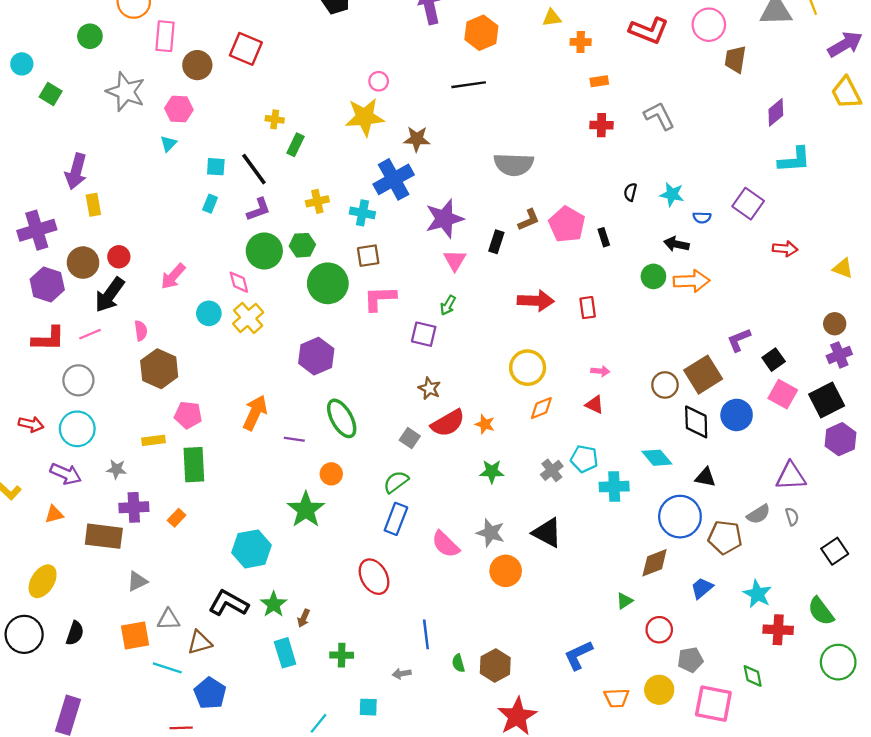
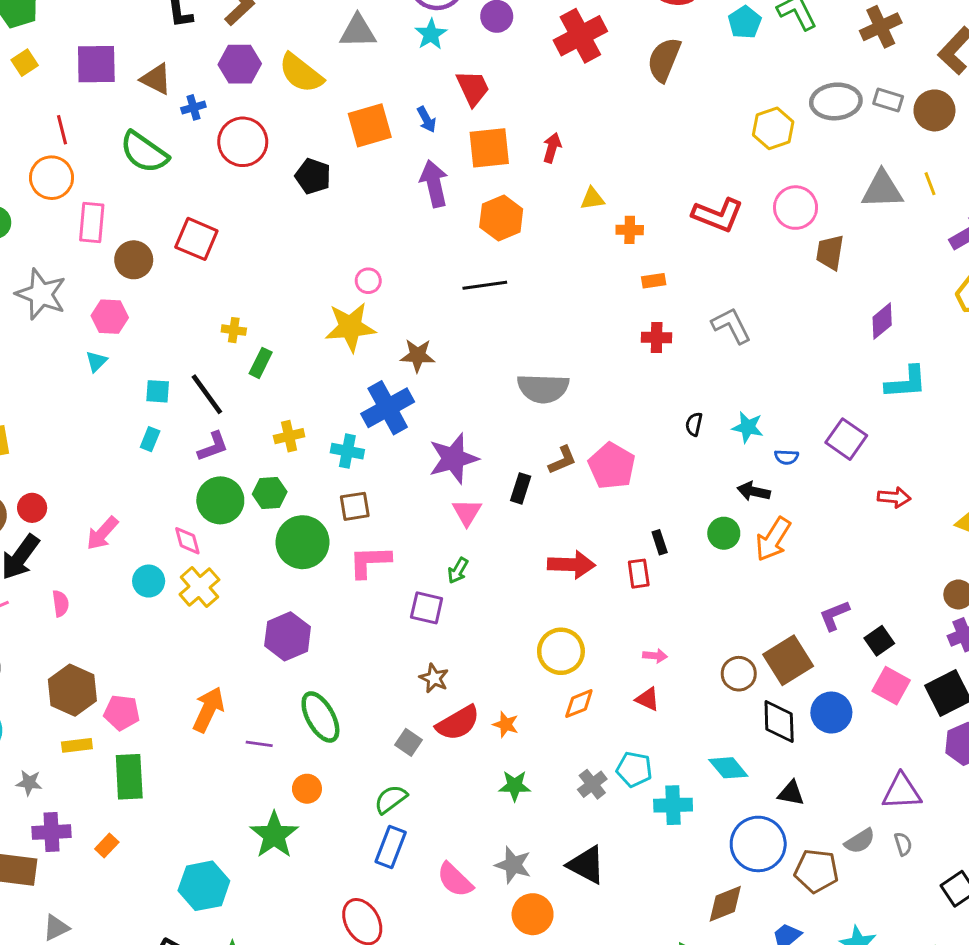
black rectangle: (604, 237) -> (660, 542), moved
orange arrow: (692, 281) -> (773, 539), turned 124
brown hexagon: (159, 369) -> (72, 690), moved

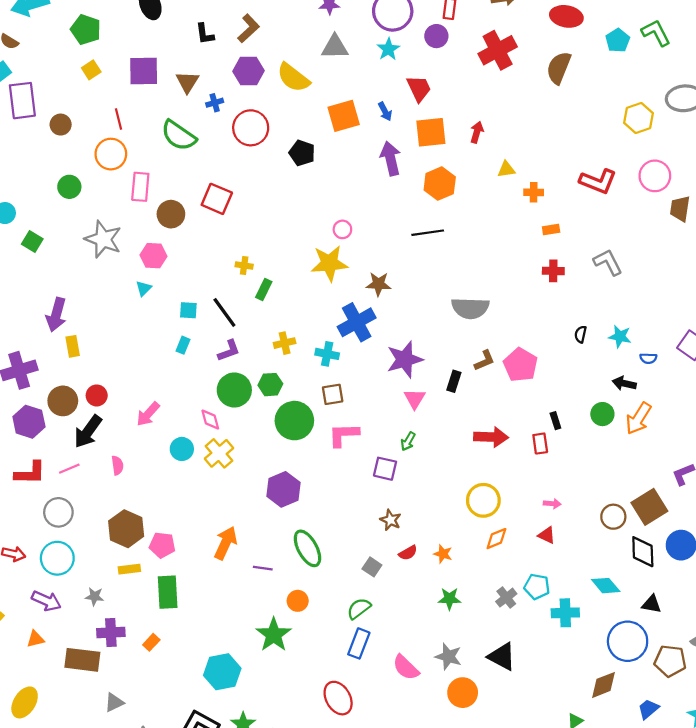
brown triangle: (156, 79) -> (187, 82), turned 35
red semicircle: (458, 723) -> (408, 553), size x0.6

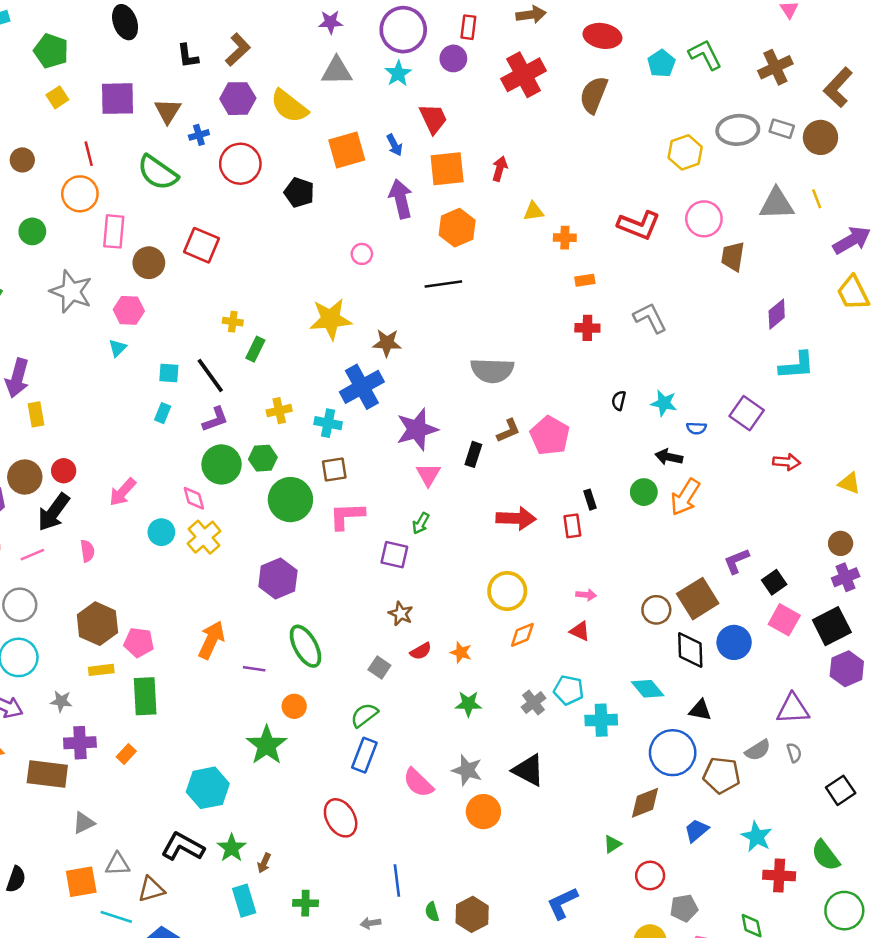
pink circle: (342, 229) -> (362, 254), moved

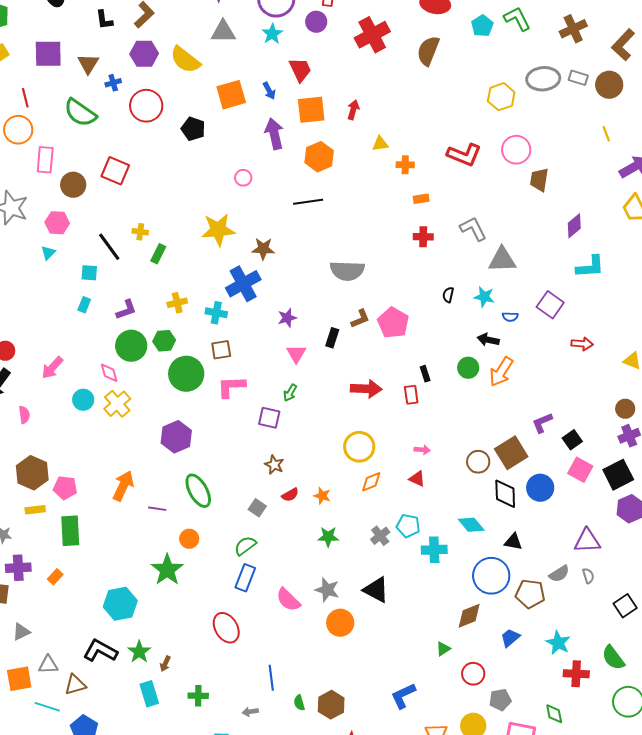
gray triangle: (777, 204) -> (502, 260), moved
black line: (210, 376) -> (109, 247), moved
purple star: (417, 429) -> (287, 318), size x0.6

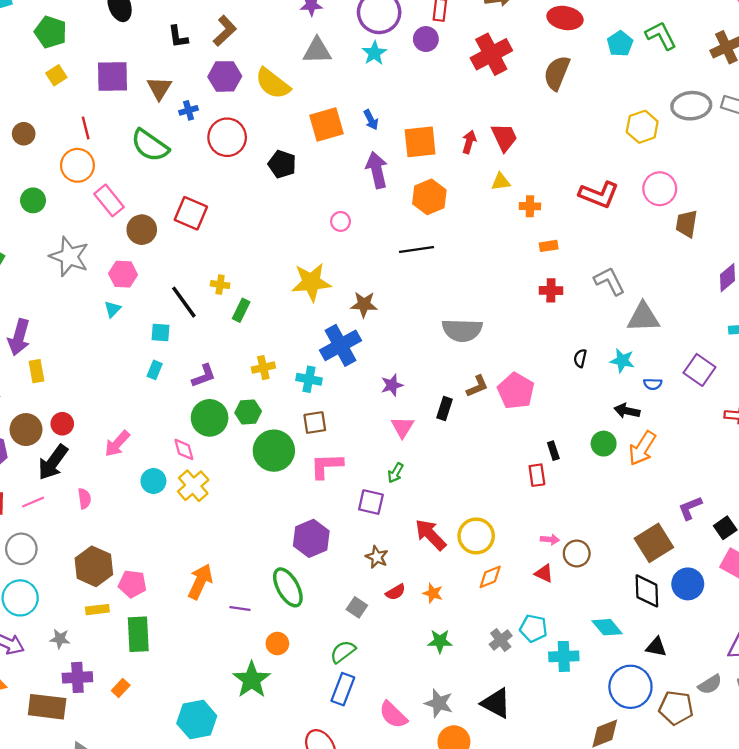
red trapezoid: (300, 70) -> (504, 137), moved
pink rectangle: (45, 160) -> (109, 200), turned -44
red arrow: (366, 389) -> (431, 535), moved, turned -136
purple hexagon: (176, 437) -> (311, 538), moved
brown circle: (478, 462) -> (577, 553), moved

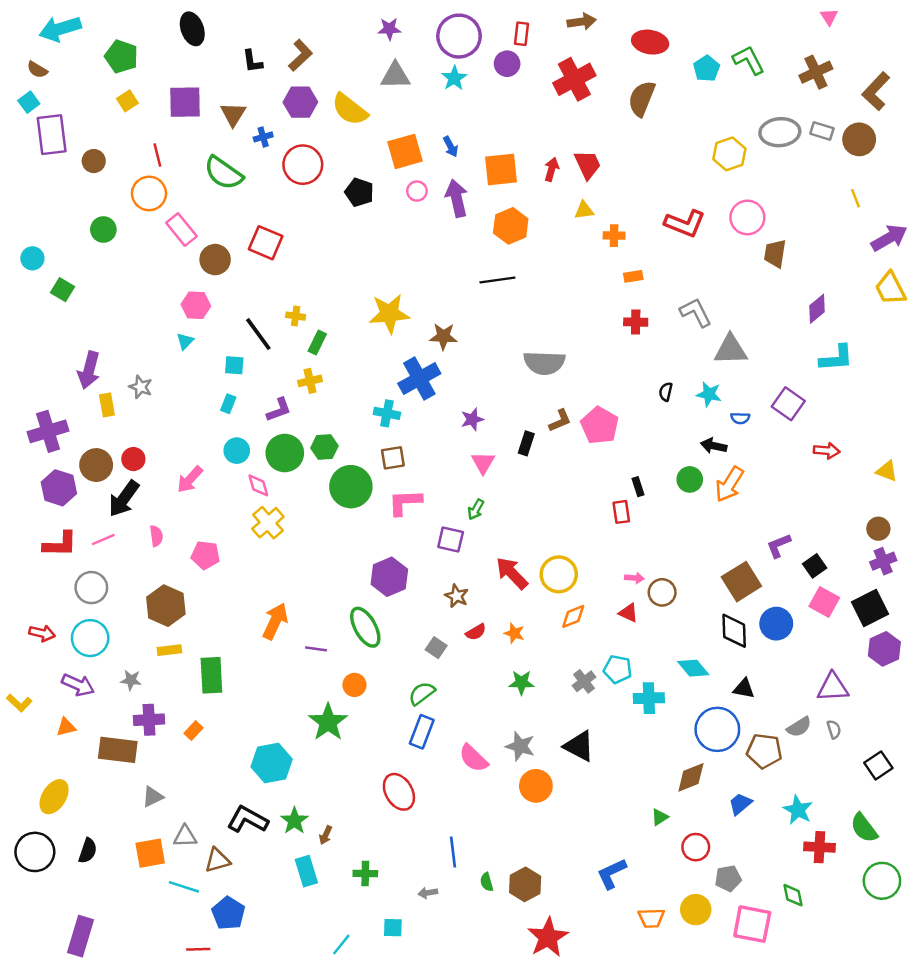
pink circle: (341, 221) -> (417, 191), moved
gray star: (69, 257) -> (141, 387), moved, size x0.6
yellow cross: (263, 368) -> (310, 381), moved
cyan circle: (153, 481) -> (237, 451), moved
pink pentagon: (132, 584) -> (205, 555), moved

